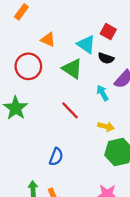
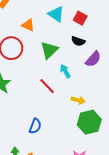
cyan triangle: (86, 44) -> (56, 14), moved
green triangle: (72, 69) -> (49, 50), turned 42
cyan arrow: (102, 93) -> (65, 71), moved

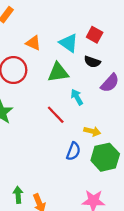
cyan triangle: (56, 14) -> (69, 43), moved
green triangle: (49, 50) -> (58, 72), turned 36
blue semicircle: (35, 126) -> (73, 151), moved

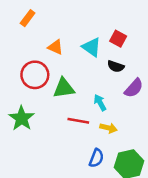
green triangle: (58, 72) -> (64, 88), moved
red line: (56, 115) -> (78, 121), turned -36
yellow arrow: (92, 131) -> (108, 128), moved

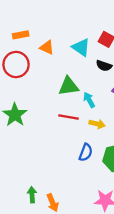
orange rectangle: (28, 18) -> (21, 35), moved, turned 42
red circle: (35, 75) -> (16, 64), moved
green triangle: (64, 88) -> (69, 86), moved

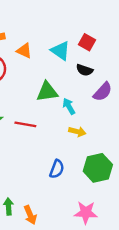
red line: (69, 117) -> (25, 124), moved
blue semicircle: (86, 152) -> (57, 169), moved

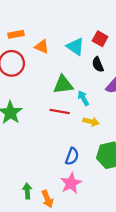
black semicircle: (85, 70) -> (98, 64), turned 48
red line: (25, 124) -> (60, 112), moved
pink star: (86, 212) -> (71, 183), moved, turned -30

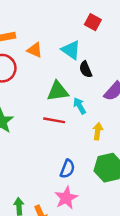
red square: (100, 39) -> (93, 22), moved
black semicircle: (98, 64) -> (86, 69), moved
yellow arrow: (91, 122) -> (98, 131), moved, turned -96

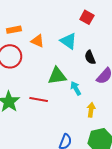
black semicircle: (86, 69) -> (90, 57), moved
red line: (54, 120) -> (39, 100), moved

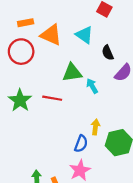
orange triangle: (38, 41) -> (51, 35), size x1.5
yellow arrow: (91, 110) -> (95, 127), moved

